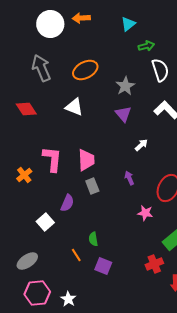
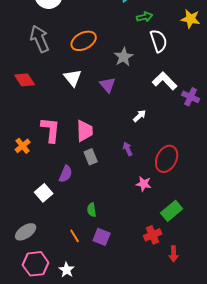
white triangle: (74, 107) -> (73, 78), turned 30
purple triangle: (123, 114) -> (108, 85), moved
orange line: (76, 255) -> (75, 236), moved

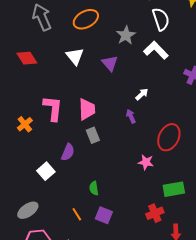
white L-shape: (165, 81) -> (156, 50), moved
purple arrow: (128, 149) -> (131, 116), moved
green rectangle: (172, 211) -> (174, 189), turned 30

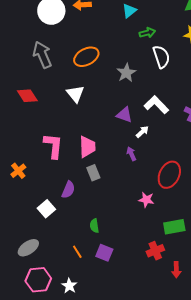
white L-shape: (156, 50) -> (156, 105), moved
purple triangle: (110, 63) -> (124, 115), moved, turned -30
orange cross: (25, 124) -> (18, 171), moved

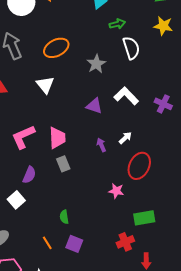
white arrow: (142, 132) -> (125, 138), moved
pink L-shape: (53, 146) -> (23, 137), turned -120
purple semicircle: (68, 190) -> (29, 175), moved

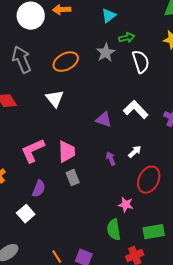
gray star: (96, 64) -> (106, 53), moved
green semicircle: (64, 217) -> (114, 230), moved, size x1.5

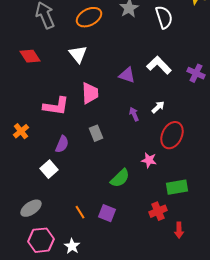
pink L-shape: (33, 151) -> (56, 106), turned -148
pink trapezoid: (67, 152) -> (90, 93), moved
green semicircle: (114, 230) -> (120, 178), moved, turned -125

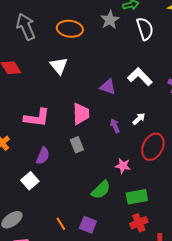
orange ellipse: (89, 17) -> (70, 29), turned 35
pink trapezoid: (90, 93) -> (81, 114), moved
pink star: (149, 160) -> (123, 166), moved
green rectangle: (177, 187) -> (137, 197), moved

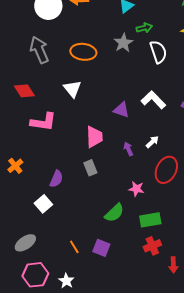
pink L-shape: (37, 118) -> (43, 122), moved

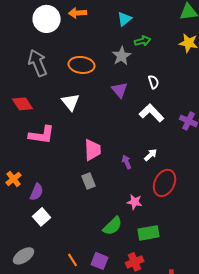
white semicircle: (158, 52) -> (154, 82), moved, size x0.6
purple triangle: (121, 110) -> (120, 90), moved, turned 30
purple semicircle: (56, 179) -> (37, 192), moved
red cross: (152, 246) -> (135, 262), moved

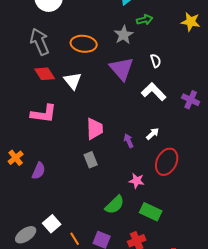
purple triangle: (120, 90) -> (122, 69), size x1.5
red diamond: (23, 104) -> (45, 74), moved
white square: (42, 217) -> (52, 224), moved
green rectangle: (149, 233) -> (151, 212), turned 35

